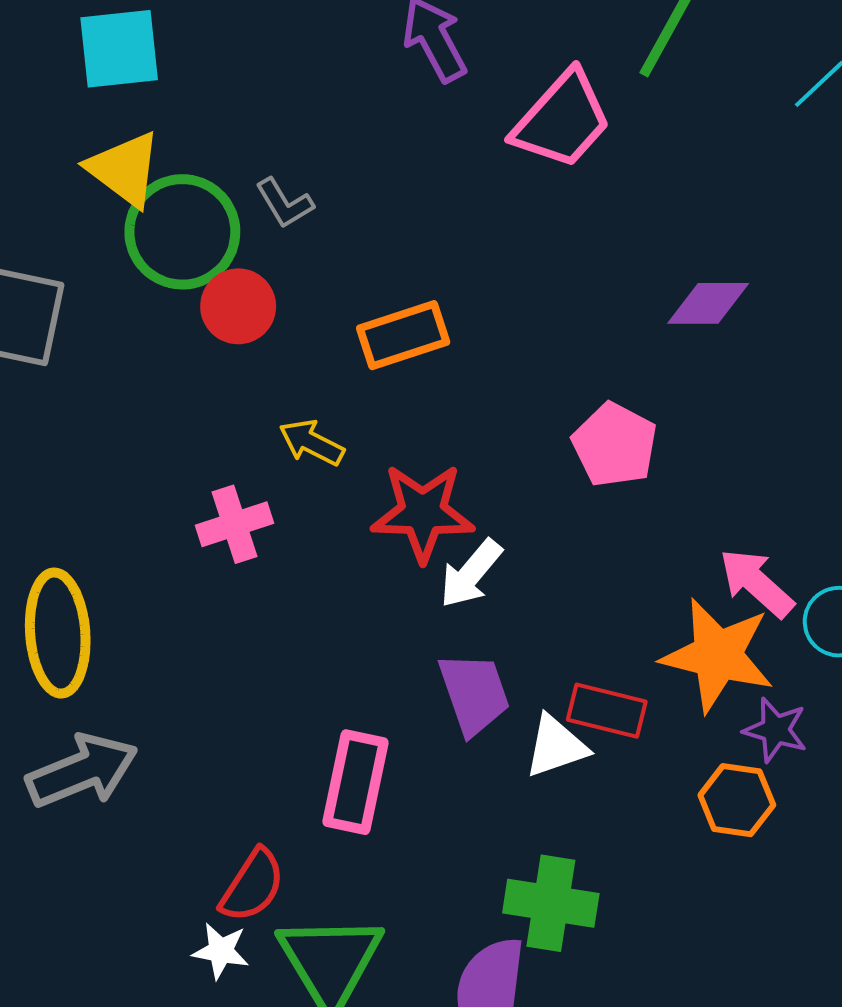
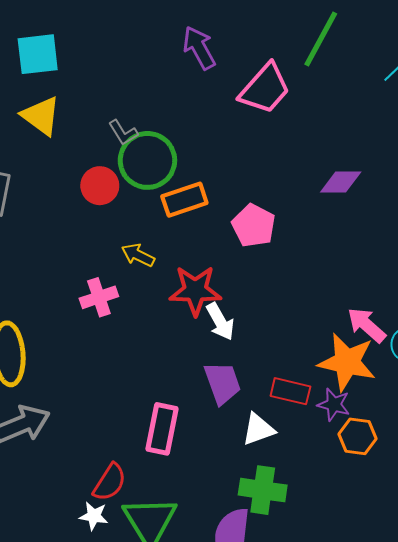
green circle: (182, 232) -> (147, 160), moved
pink pentagon: (615, 445) -> (254, 226), moved
white arrow: (471, 574) -> (220, 322), turned -69
purple star: (775, 730) -> (334, 405), moved
white triangle: (556, 746) -> (258, 429), moved

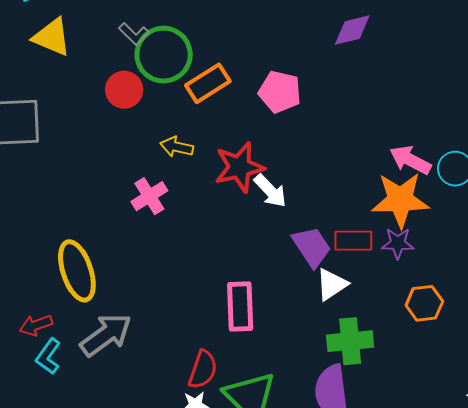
purple trapezoid: (222, 383) -> (312, 247), moved
orange hexagon: (357, 436) -> (424, 303), moved

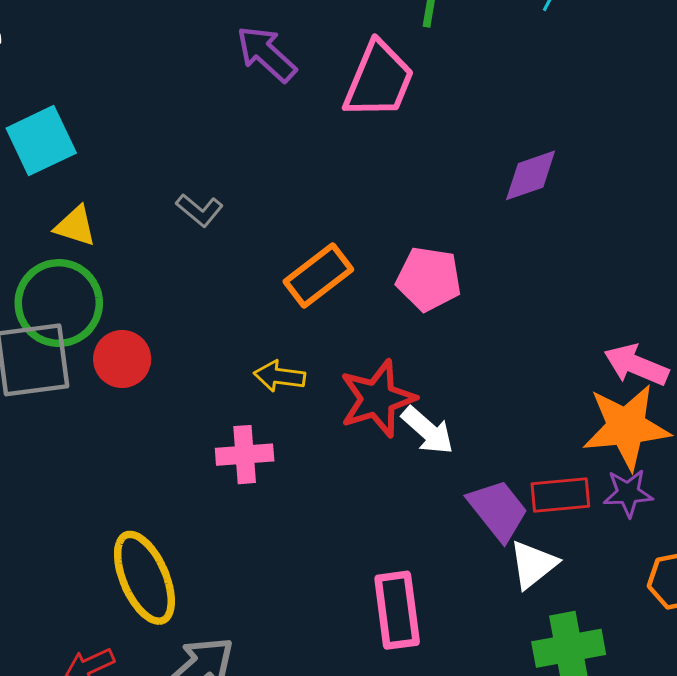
yellow triangle: (52, 37) -> (75, 226), size x0.7
green circle: (164, 55) -> (59, 303), moved
red circle: (124, 90) -> (122, 359), moved
pink cross: (149, 196) -> (245, 455), turned 33

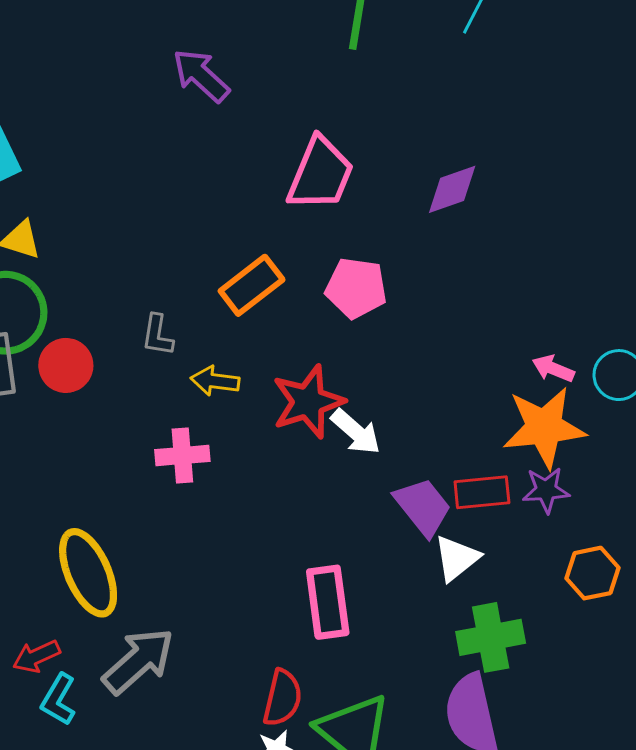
pink trapezoid: (379, 80) -> (320, 174), moved
gray L-shape: (199, 210) -> (157, 335), moved, turned 60
pink arrow: (636, 365) -> (553, 369), size x0.7

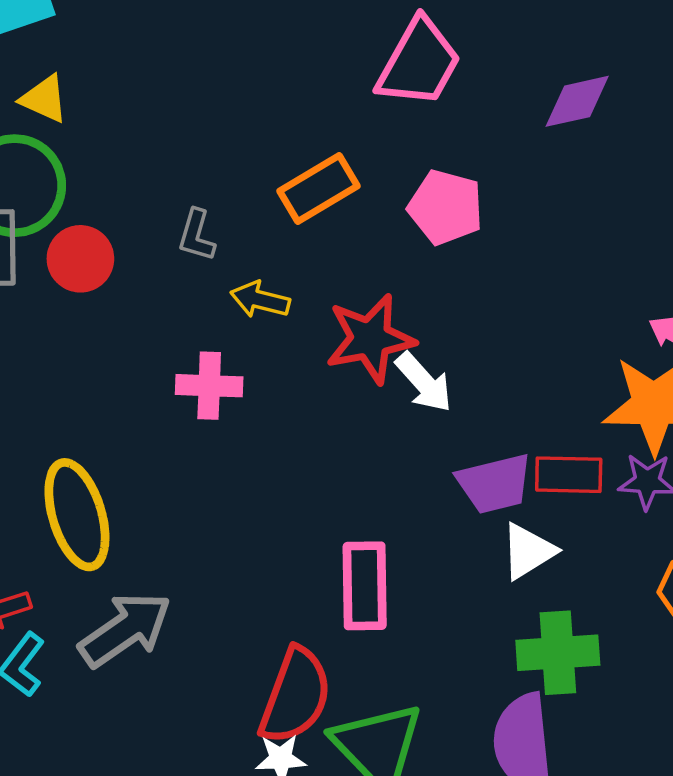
purple trapezoid: (423, 507) -> (495, 484), turned 108
red semicircle: (282, 698) -> (295, 696), size x1.4

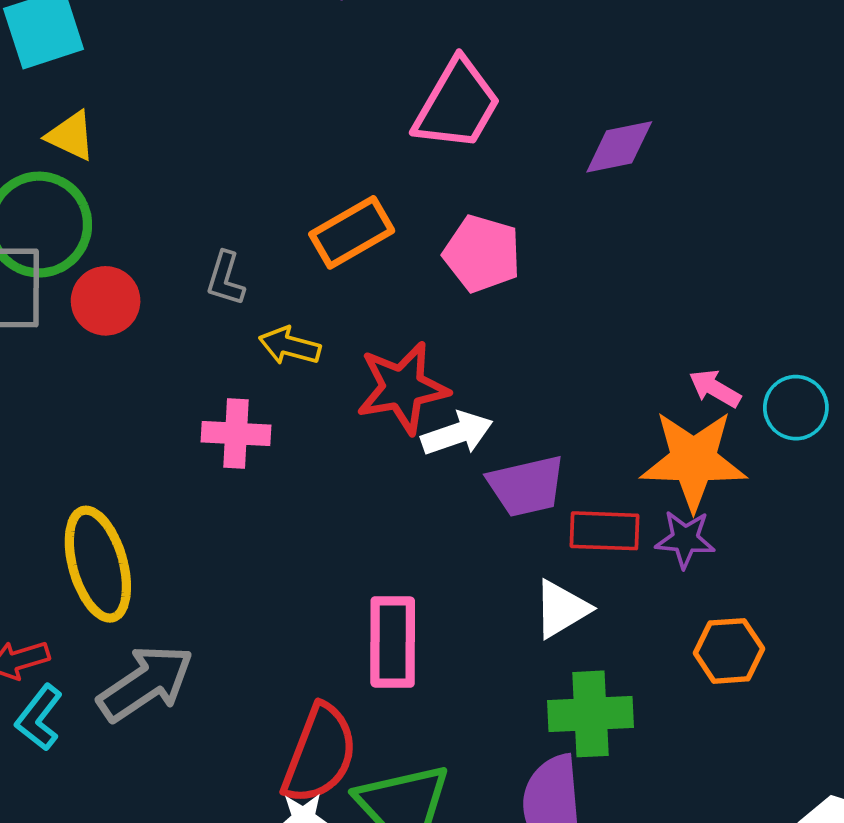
white arrow: (424, 382) -> (457, 433), turned -68
purple trapezoid: (495, 484) -> (526, 486), moved

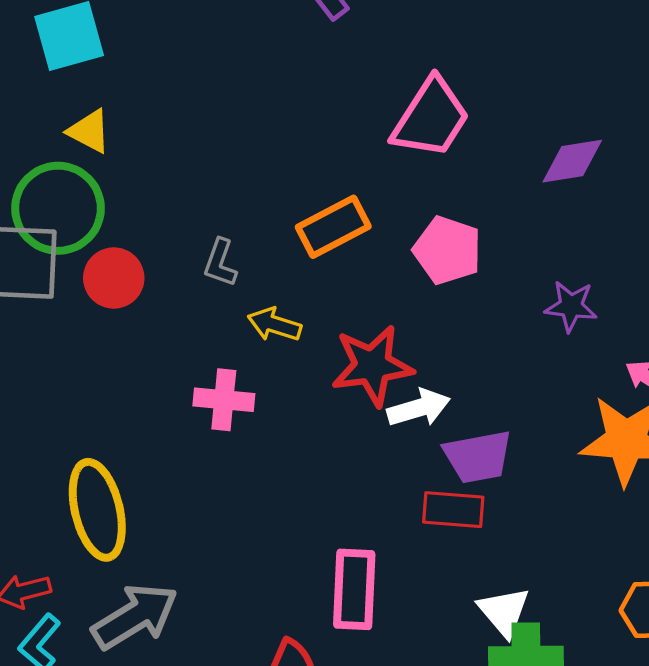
red rectangle: (605, 531) -> (453, 510), moved
purple star: (685, 539) -> (571, 306), moved
white triangle: (561, 609) -> (504, 612), moved, turned -42

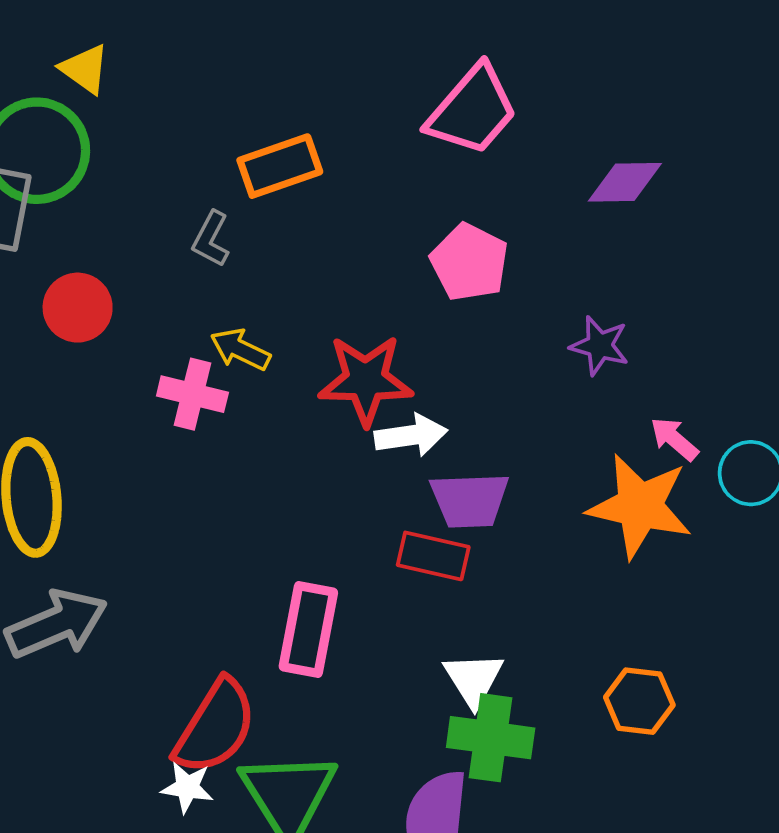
orange rectangle: (333, 227) -> (280, 166), moved
red circle: (114, 278) -> (78, 308), moved
yellow arrow: (274, 324) -> (240, 349), moved

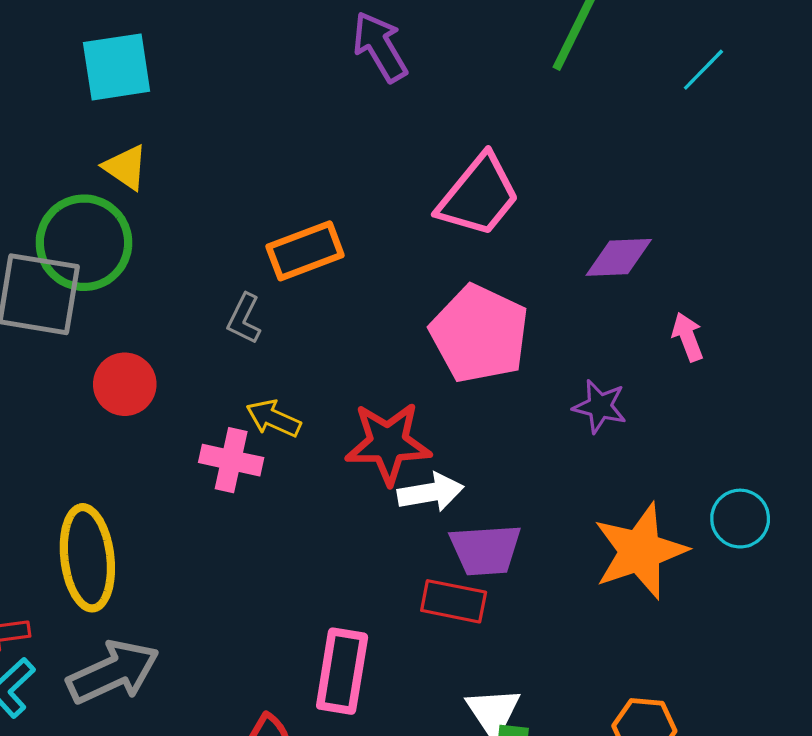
pink pentagon: (469, 262) -> (479, 334), size x1.4
pink arrow: (674, 439) -> (688, 337), moved, turned 30
orange star: (640, 506) -> (640, 551), turned -30

